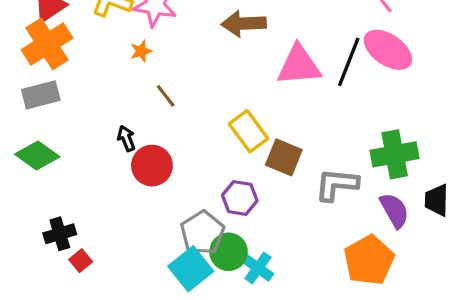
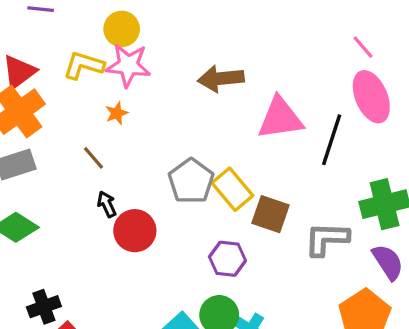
pink ellipse: (388, 50) -> (371, 97), turned 36
black line: (349, 62) -> (332, 140), moved
brown line: (166, 96) -> (94, 158), moved
gray pentagon: (202, 233) -> (191, 181), moved

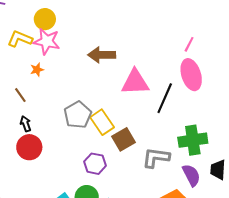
pink line: (363, 47) -> (189, 44), turned 63
brown square: (270, 214) -> (124, 139), turned 35
red circle: (135, 231) -> (29, 147), moved

